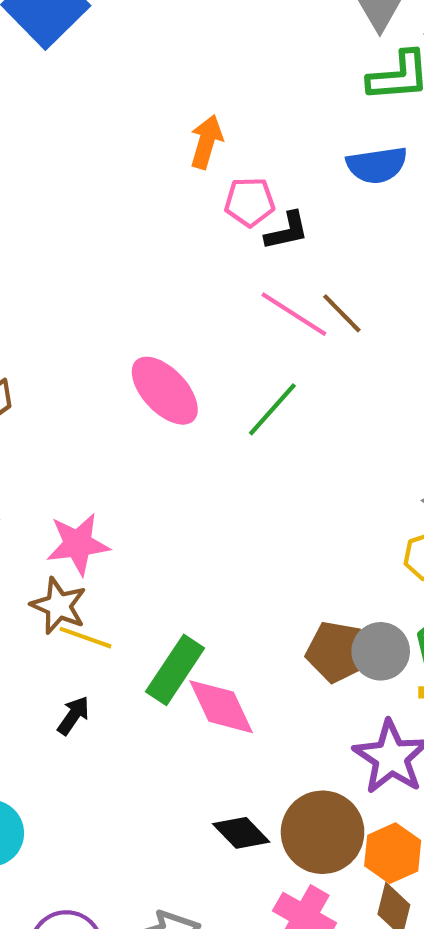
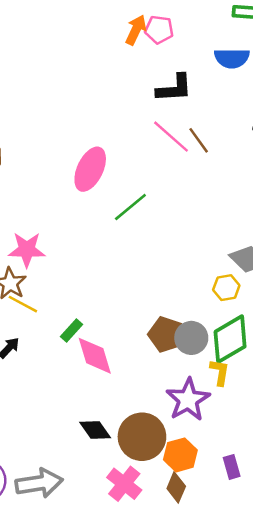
pink pentagon: (250, 202) -> (159, 30), moved
black L-shape: (287, 231) -> (174, 88), size x1.4
pink ellipse: (165, 391) -> (90, 169), turned 60
green line: (272, 409) -> (130, 207), moved
green rectangle: (175, 670) -> (72, 330), size x0.6

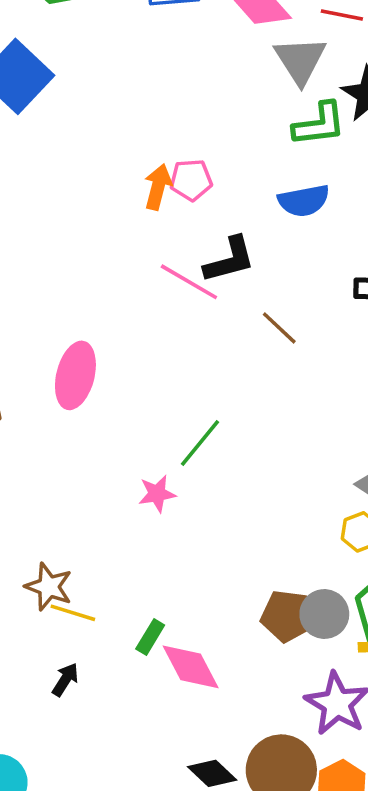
pink line: (171, 137) -> (189, 282), moved
pink ellipse: (90, 169) -> (75, 375), moved
pink star: (27, 250) -> (157, 494), moved, size x0.7

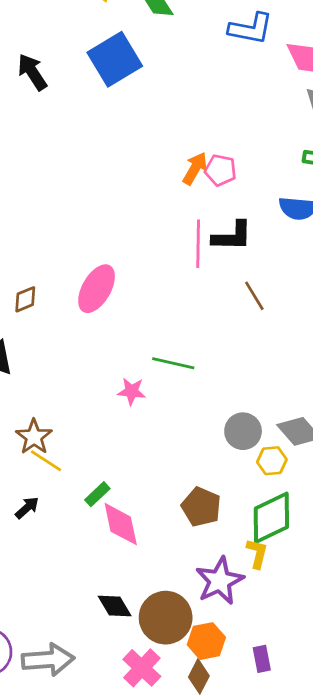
pink line: (189, 282) -> (198, 244), turned 45
green line: (200, 443) -> (173, 363), turned 48
gray circle: (324, 614) -> (243, 431), moved

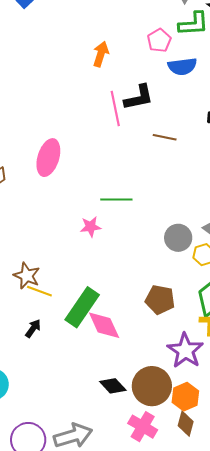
pink pentagon: (221, 170) -> (159, 40), moved, turned -30
brown line: (254, 296) -> (165, 137), turned -35
green rectangle: (97, 494) -> (82, 307), size x2.0

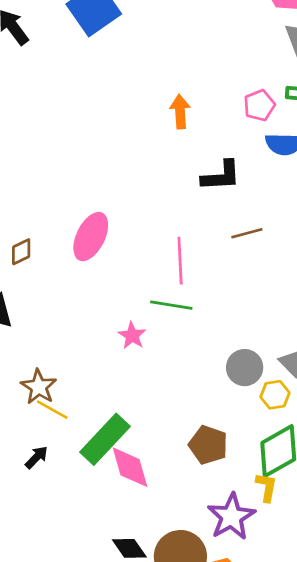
orange arrow: (101, 54) -> (180, 112), turned -30
pink line: (115, 108) -> (180, 261), moved
brown line: (165, 137) -> (247, 233), turned -35
pink star: (91, 227) -> (132, 336), turned 30

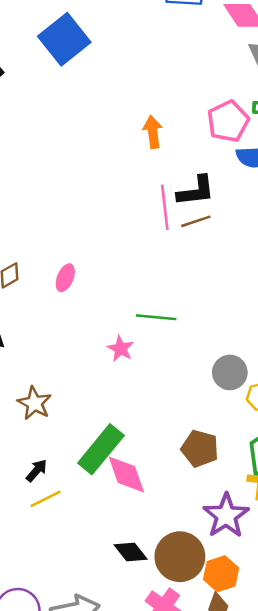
pink pentagon: (259, 105) -> (228, 121), size x1.4
brown line: (247, 233) -> (196, 221), moved
pink ellipse: (91, 237) -> (65, 278), moved, size x0.6
pink line: (180, 261) -> (165, 207), moved
yellow line: (52, 410) -> (45, 499), moved, turned -52

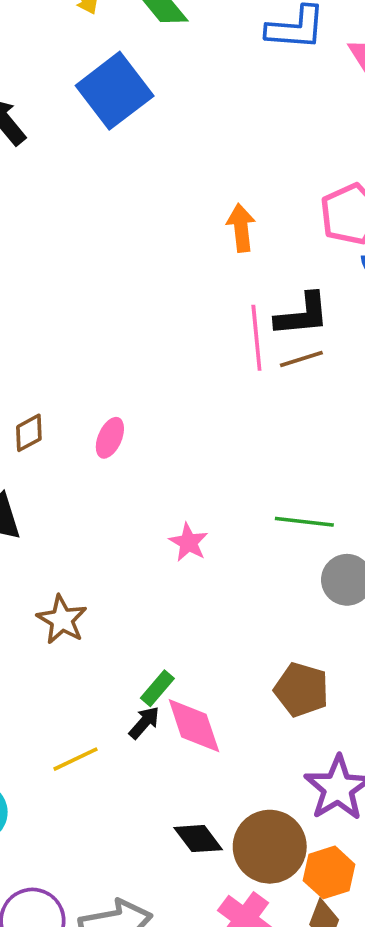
green line: (156, 317) -> (304, 522), moved
green rectangle: (101, 449) -> (157, 688), size x0.5
black arrow: (37, 471) -> (144, 723), moved

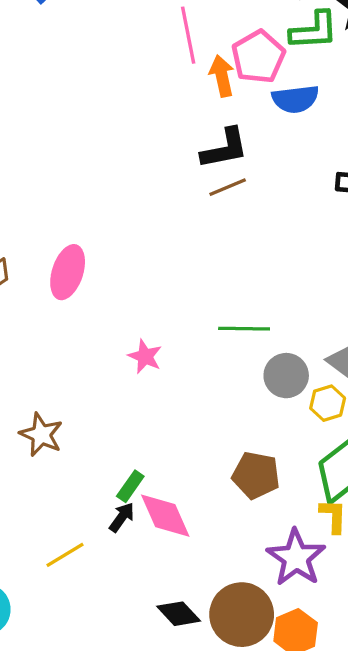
orange arrow: (241, 228) -> (222, 76), moved
pink line: (256, 338) -> (188, 35), moved
pink ellipse: (110, 438) -> (68, 272), size x1.5

